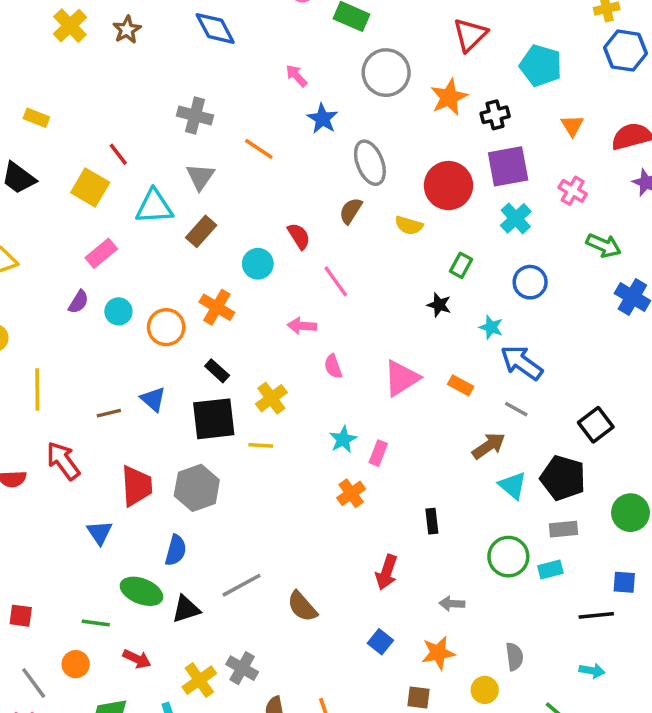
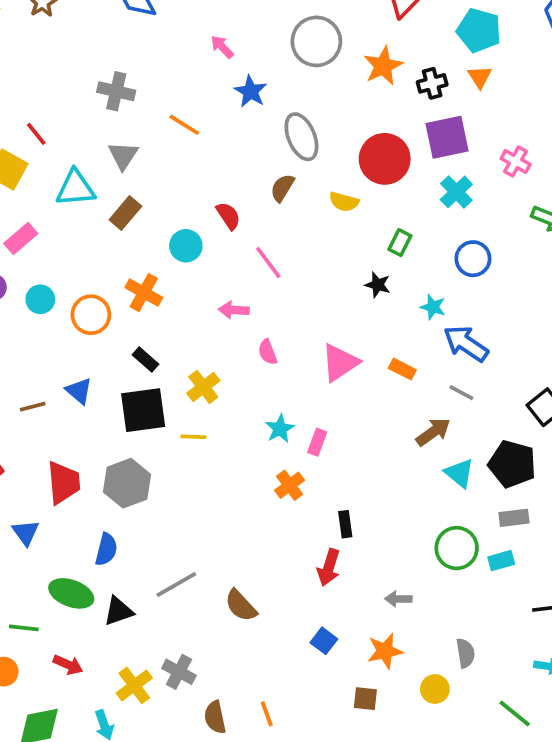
orange triangle: (572, 126) -> (480, 77), moved
black rectangle: (432, 521) -> (345, 524), moved

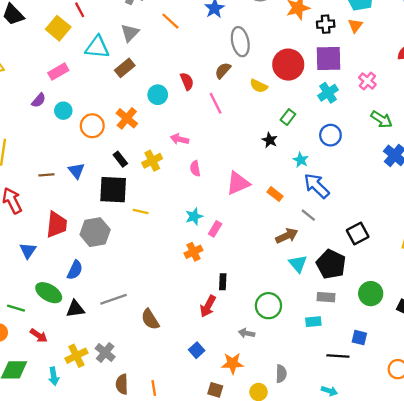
pink line: (268, 262) -> (216, 103), moved
yellow cross: (203, 387) -> (152, 161), moved
green circle: (457, 548) -> (268, 306), moved

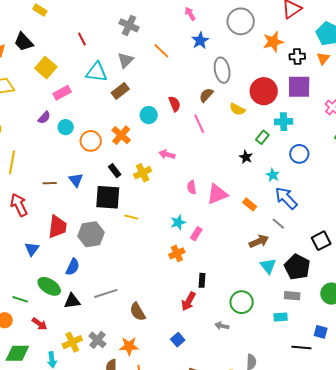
yellow square: (58, 28) -> (46, 68), moved
cyan cross: (328, 93) -> (284, 122), moved, turned 30
pink semicircle: (195, 168) -> (192, 187), moved
orange star: (233, 363) -> (129, 346), moved

